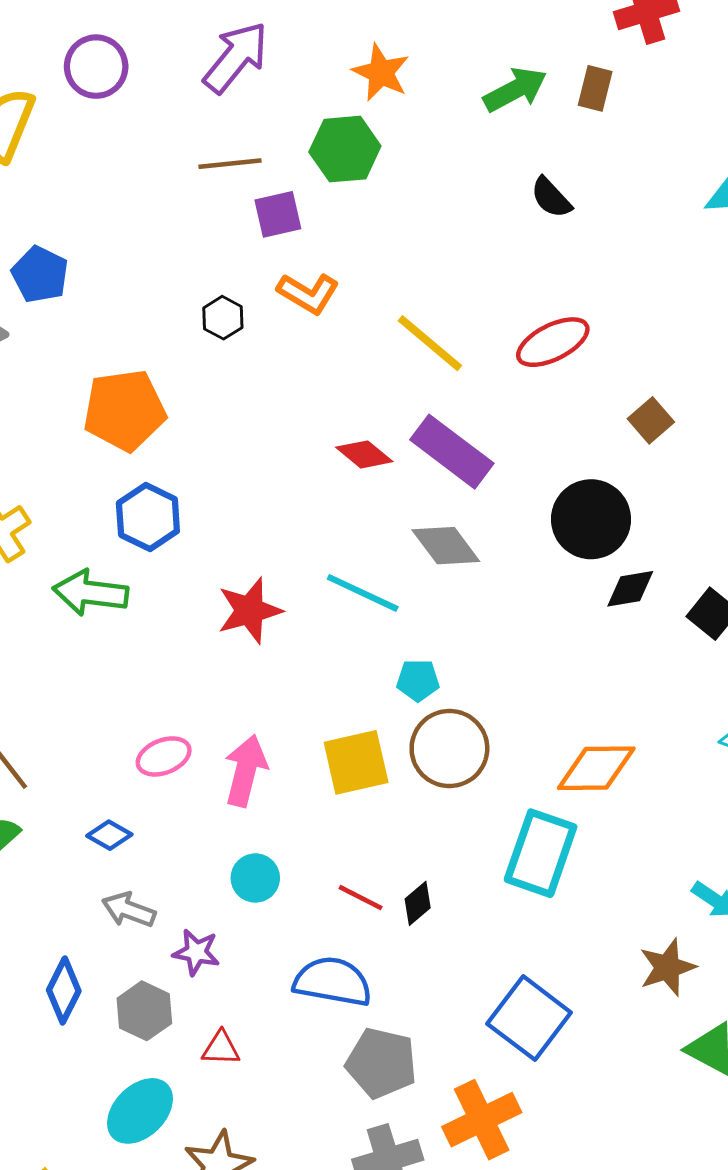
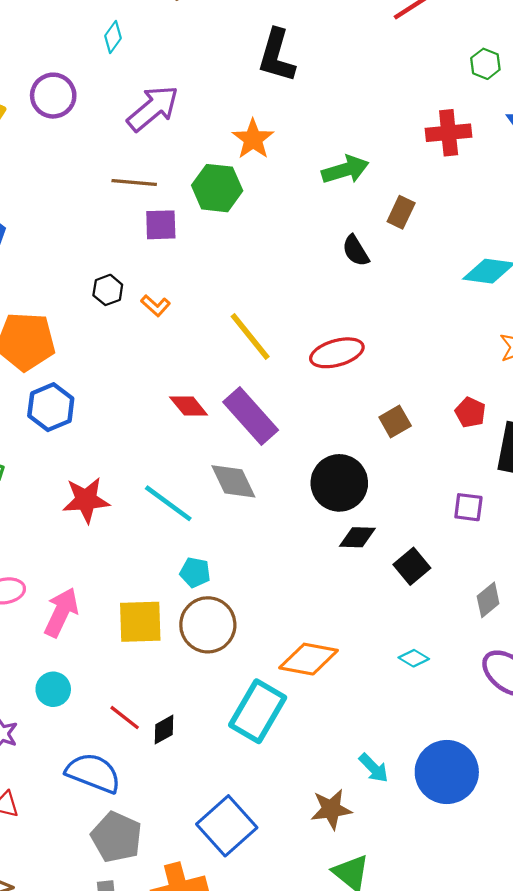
brown rectangle: (595, 88) -> (401, 212), moved
orange L-shape: (308, 293) -> (156, 306), moved, size x0.7
blue hexagon: (148, 517) -> (51, 407), moved

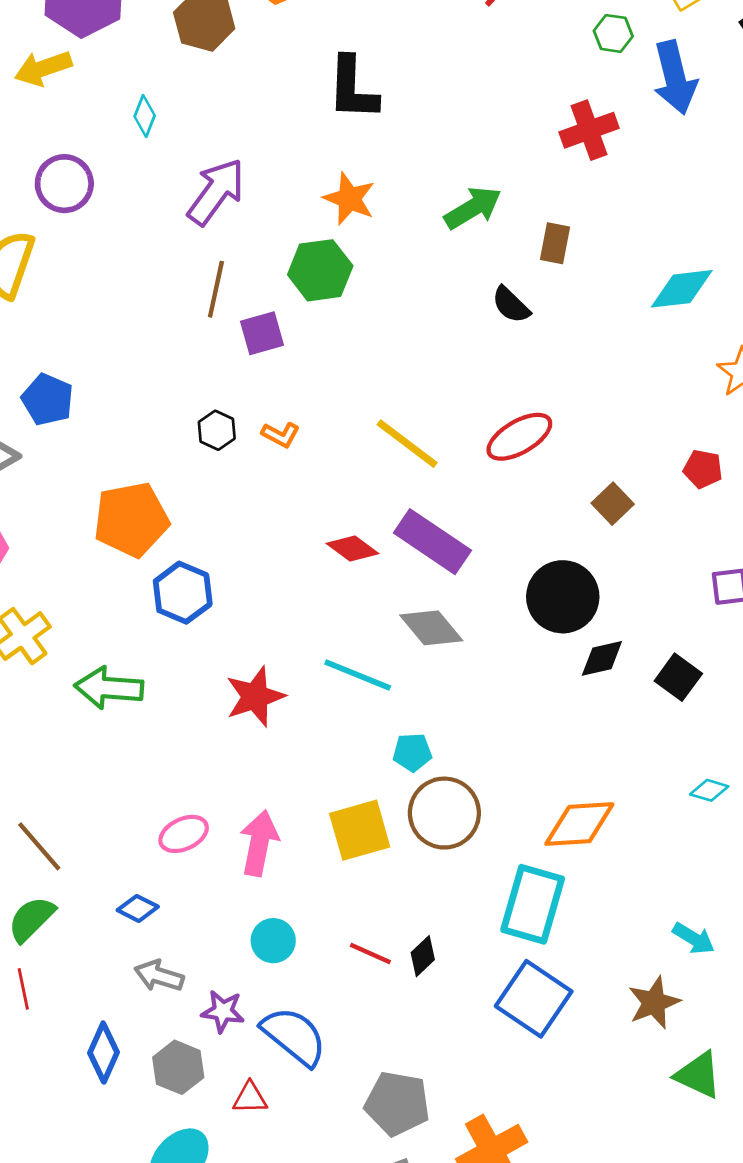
purple circle: (53, 96) -> (64, 184), moved
brown line: (134, 182) -> (216, 289), turned -69
blue semicircle: (93, 773) -> (294, 1036), moved, turned 32
blue square: (227, 826) -> (534, 999), moved

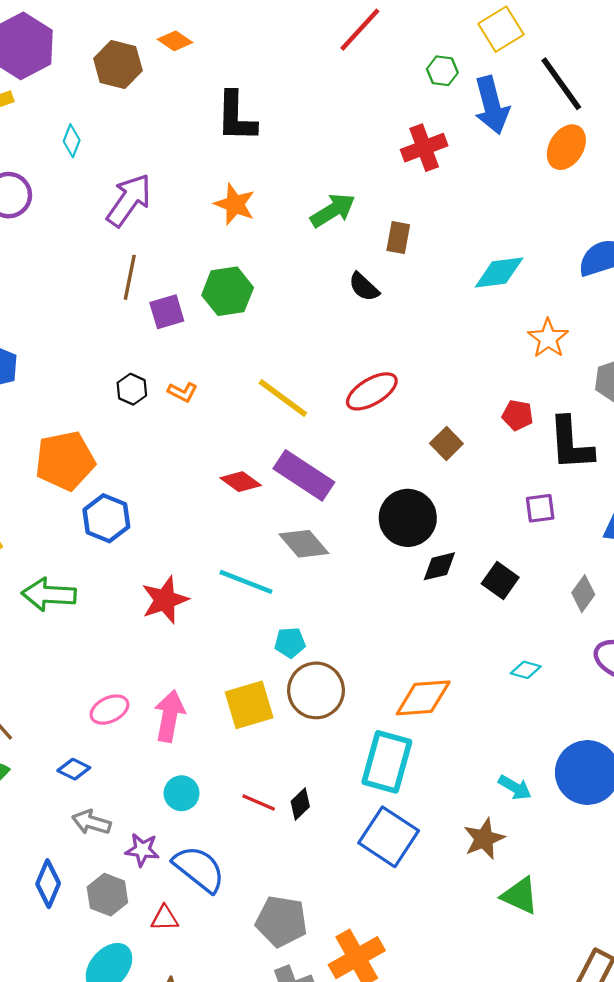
green hexagon: (320, 270) -> (228, 291), moved

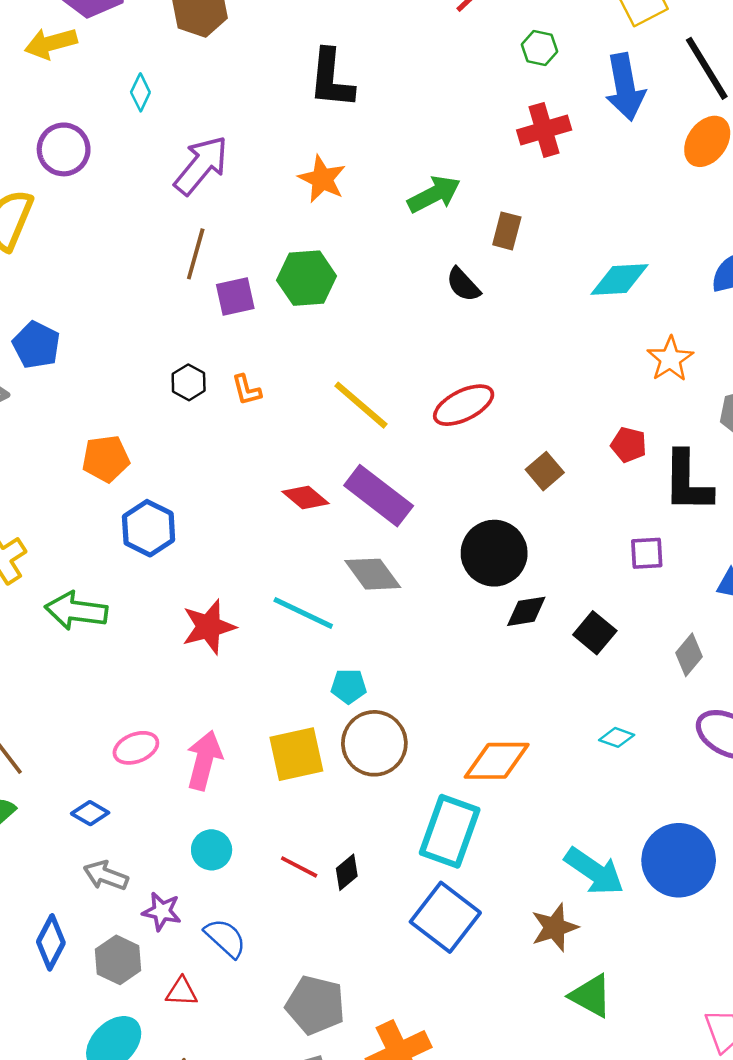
green hexagon: (442, 71) -> (539, 48), moved
orange L-shape: (183, 392) -> (246, 390), turned 44
orange pentagon: (65, 461) -> (106, 459), size x0.7
cyan arrow: (515, 787) -> (594, 871), size x1.6
blue semicircle: (199, 869) -> (225, 938), size x0.7

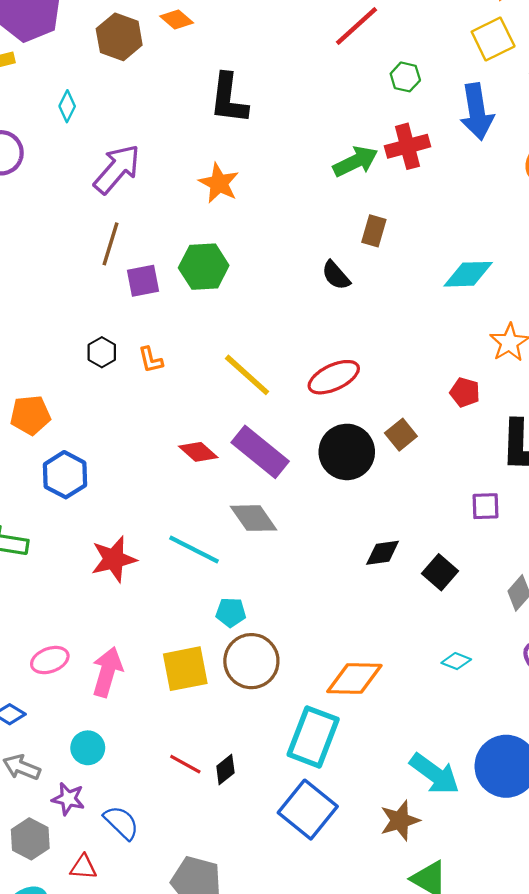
green arrow: (434, 194) -> (355, 161), moved
red pentagon: (629, 445) -> (465, 392), moved
black circle: (494, 553) -> (347, 452), moved
cyan circle: (212, 850) -> (88, 748), moved

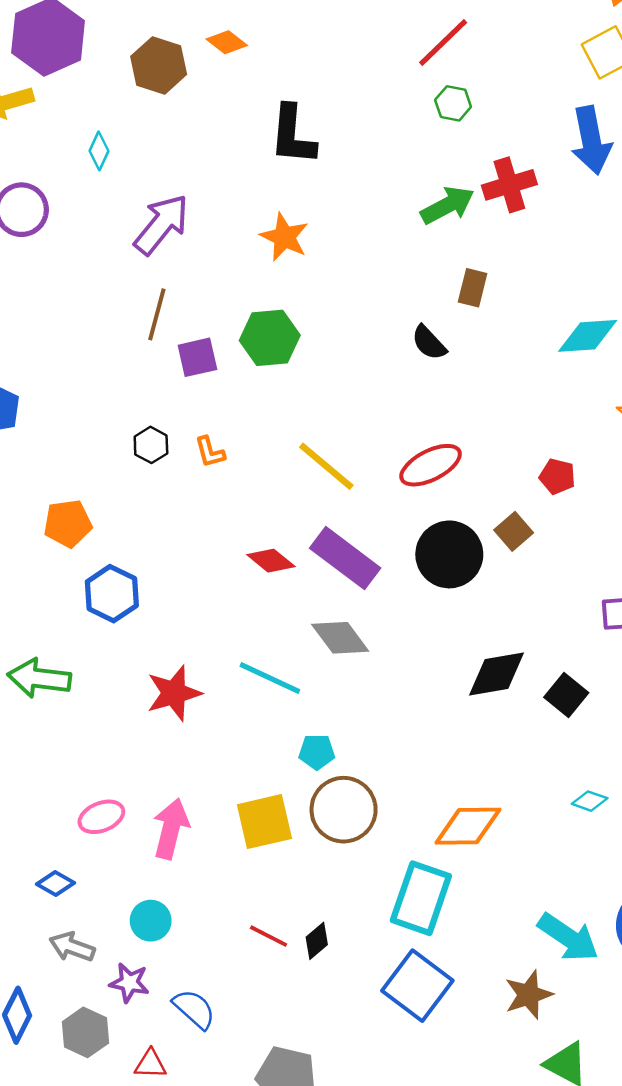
green hexagon: (405, 77) -> (453, 103), moved
red pentagon: (465, 392) -> (557, 476), moved
black diamond: (383, 553) -> (496, 674), size x1.4

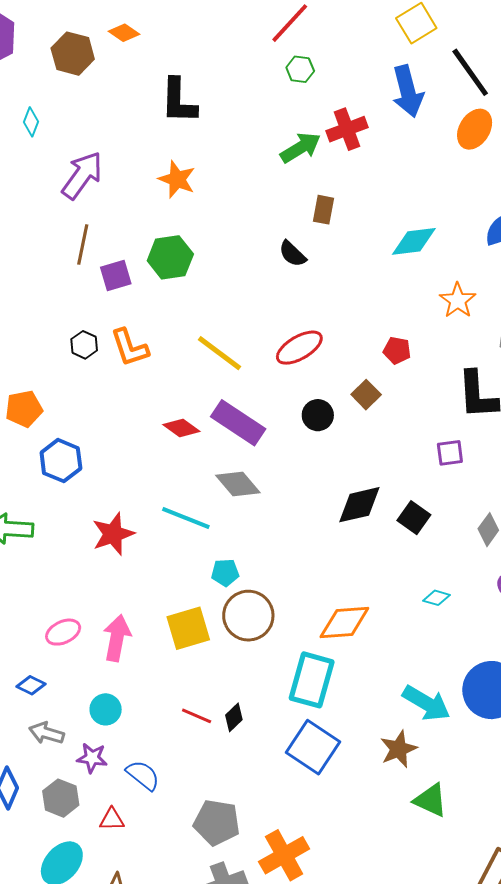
orange L-shape: (210, 452) -> (130, 348), size x1.6
black circle: (449, 554) -> (318, 415), size x0.6

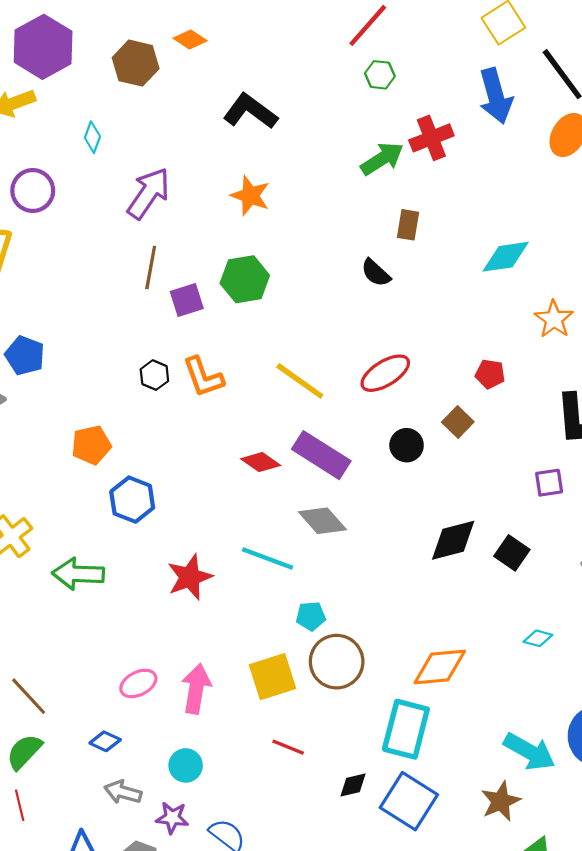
black L-shape: (179, 101) -> (250, 111), turned 126
red line: (197, 716) -> (288, 747), moved
black diamond: (234, 717) -> (353, 785), moved, turned 32

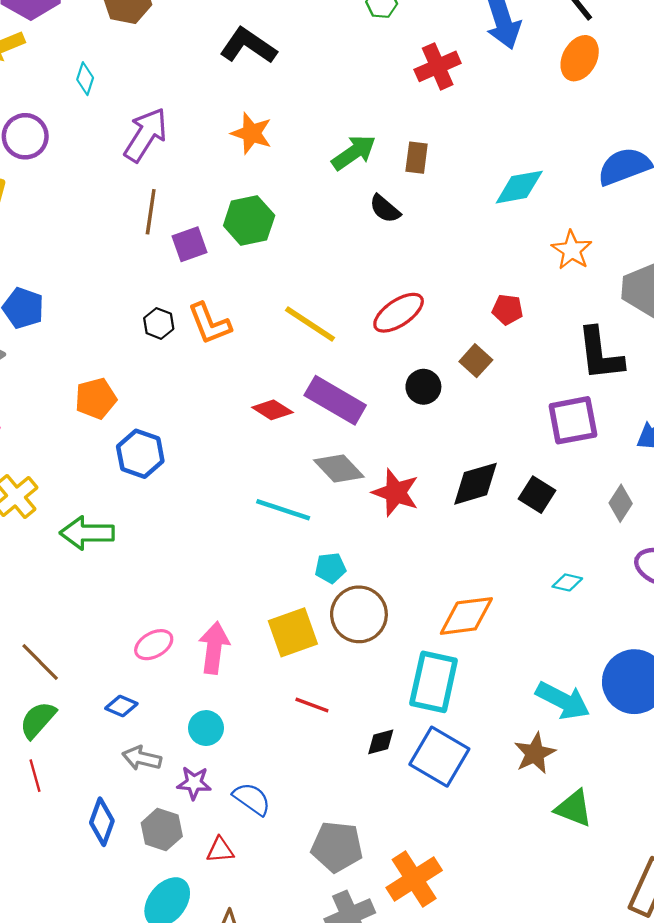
green arrow: (382, 159) -> (354, 153), moved
purple square: (549, 483) -> (573, 420), size x1.6
red star: (190, 577) -> (396, 493), moved, turned -30

